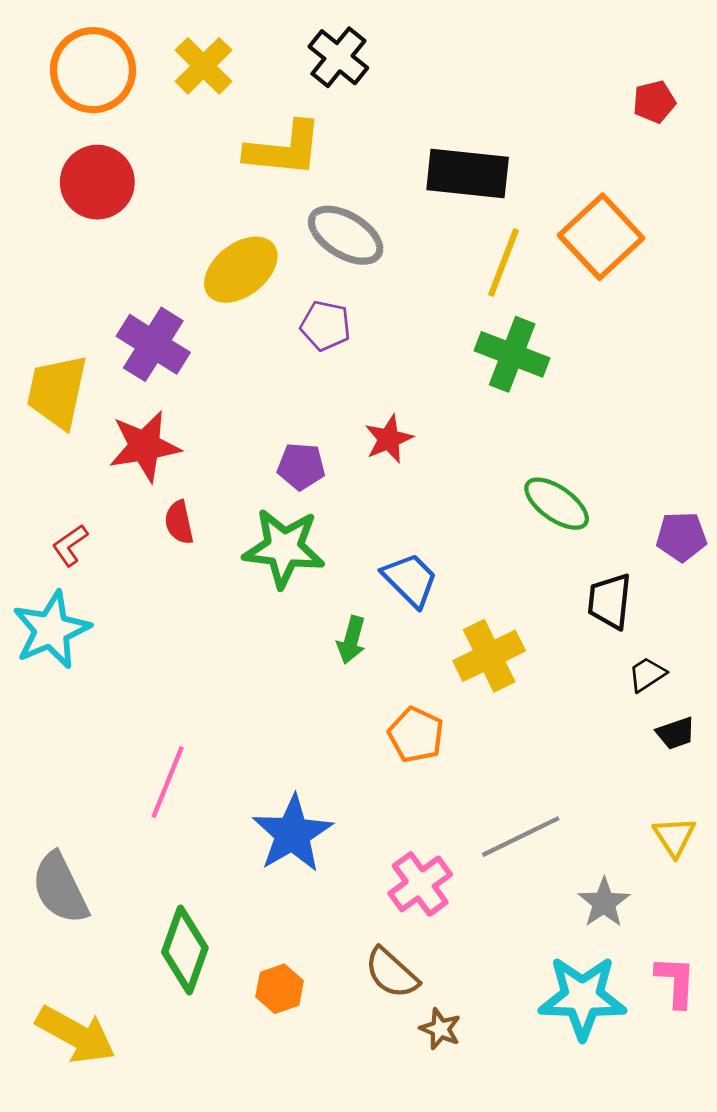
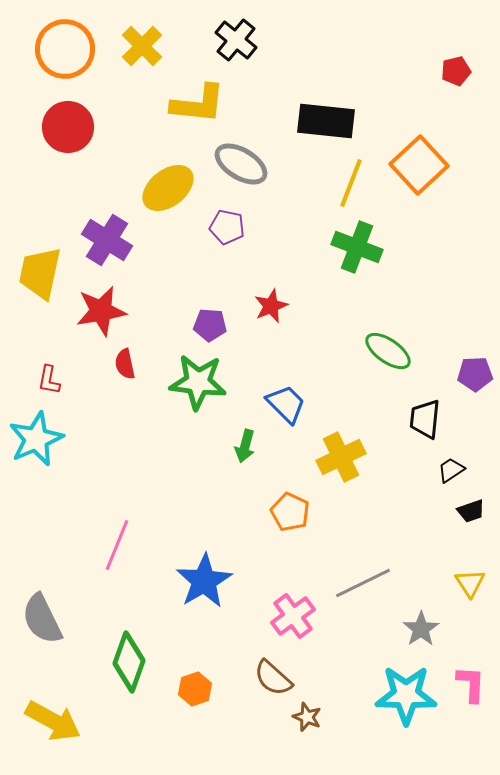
red L-shape: (70, 545) -> (49, 380), turned -44

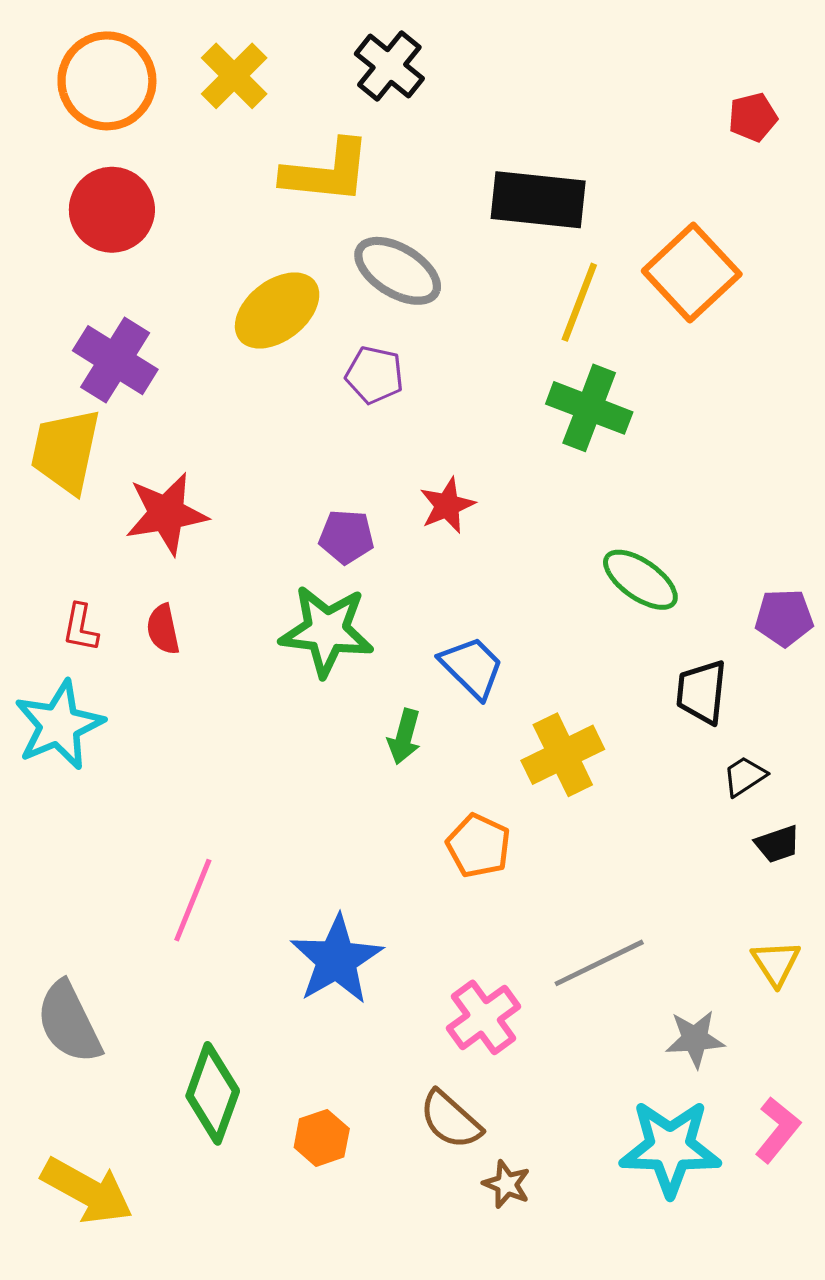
purple cross: (107, 240) -> (115, 360), moved
red semicircle: (125, 364) -> (163, 629), moved
gray star: (421, 629) -> (695, 1039), turned 30
pink L-shape: (471, 684) -> (778, 1130), turned 36

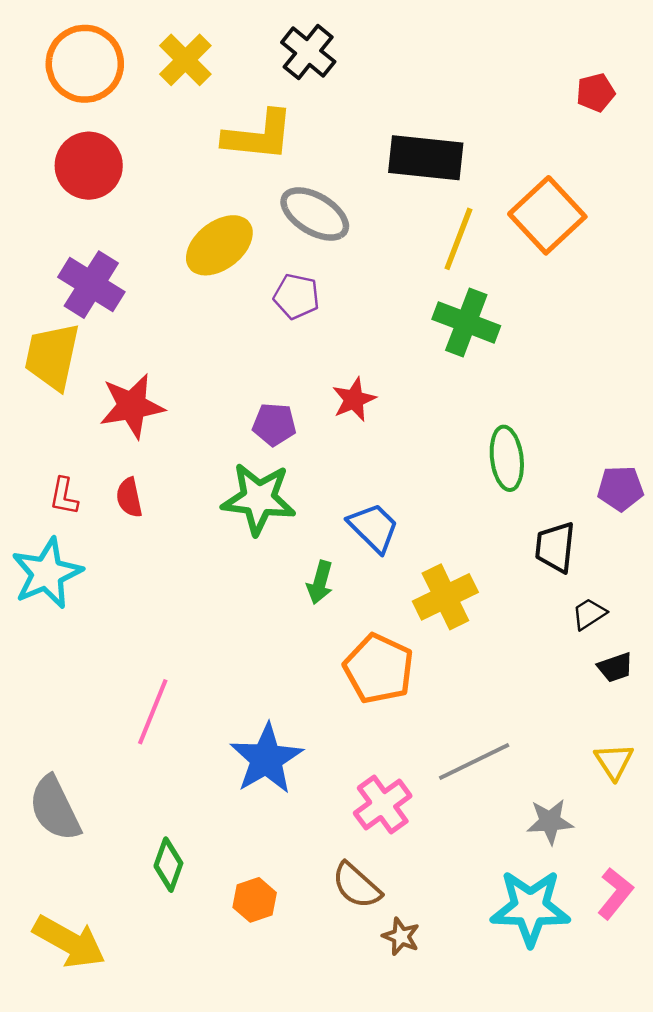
green ellipse: (640, 580) -> (507, 458), turned 48
orange pentagon: (479, 846) -> (379, 669), size x1.4
green diamond: (213, 1093) -> (168, 865), size x0.7

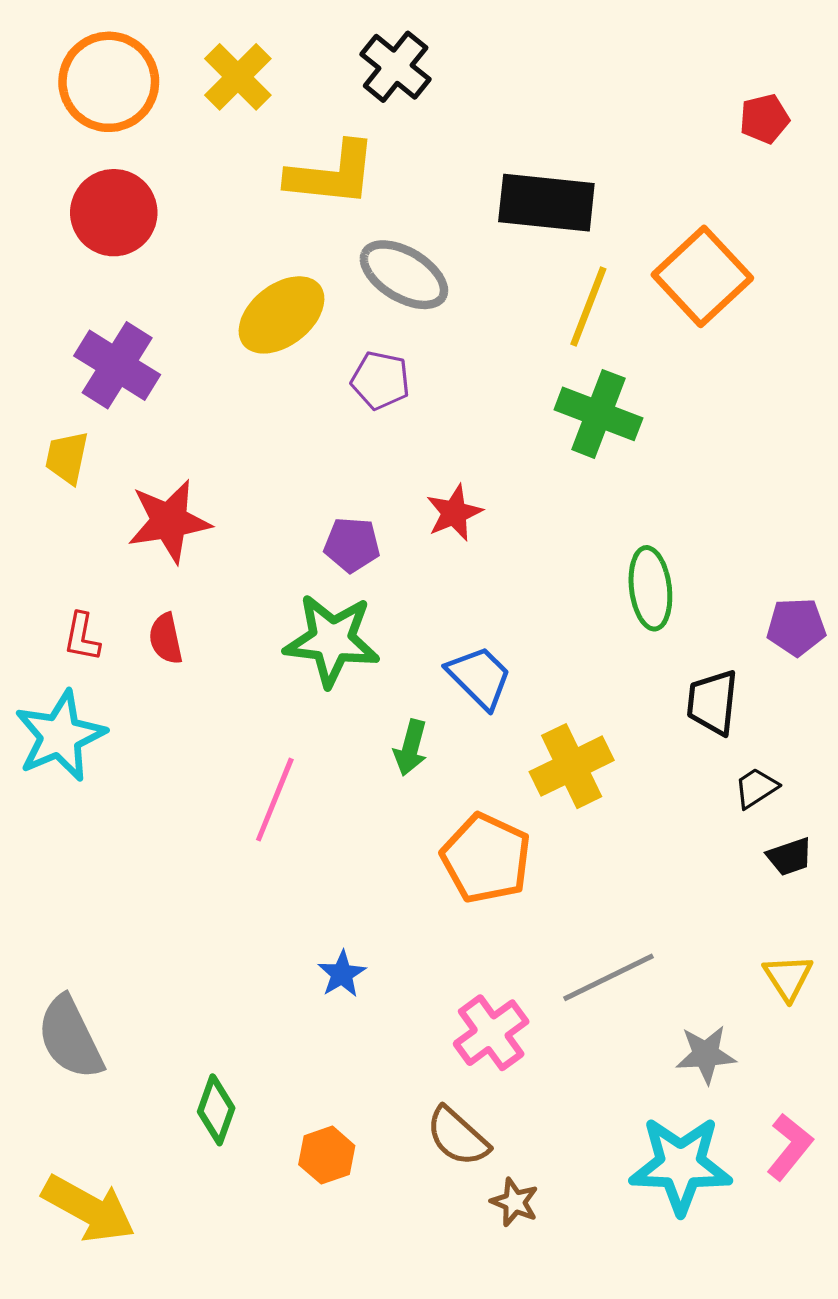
yellow trapezoid: (52, 356) -> (67, 457), size x0.6
pink line: (153, 712) -> (275, 800), moved
blue star: (266, 759) -> (342, 974), size x0.5

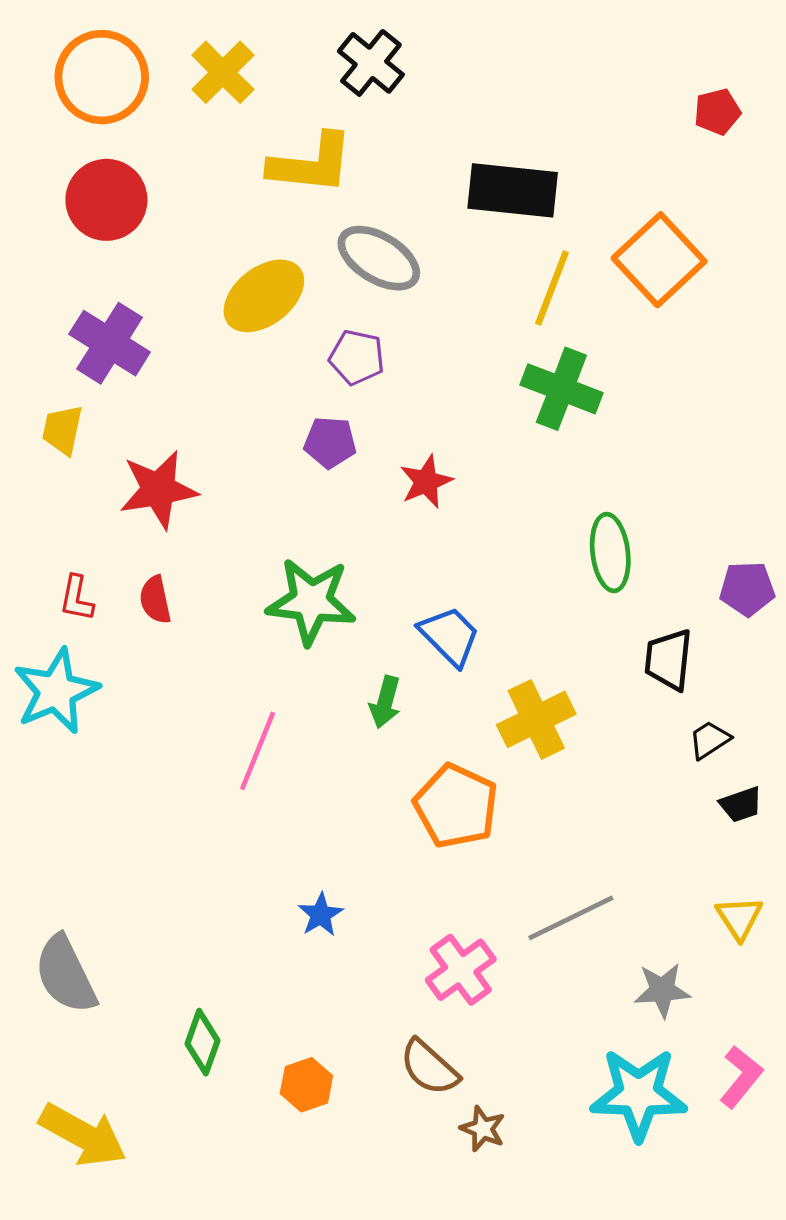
purple pentagon: (352, 545) -> (330, 442), moved

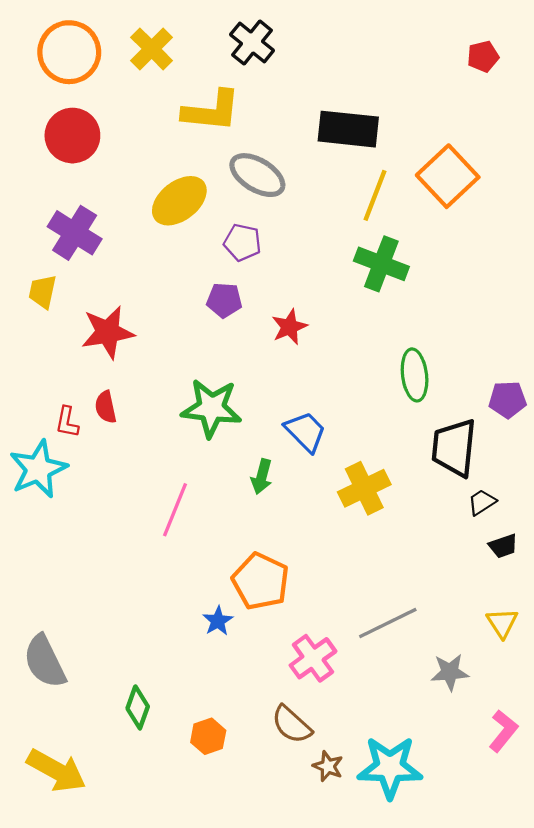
red pentagon: (717, 112) -> (483, 56), moved
red L-shape: (77, 598) -> (67, 422), moved
black trapezoid: (669, 660) -> (454, 448), size x1.4
orange pentagon: (456, 806) -> (261, 581), moved
cyan star: (639, 1094) -> (390, 767), moved

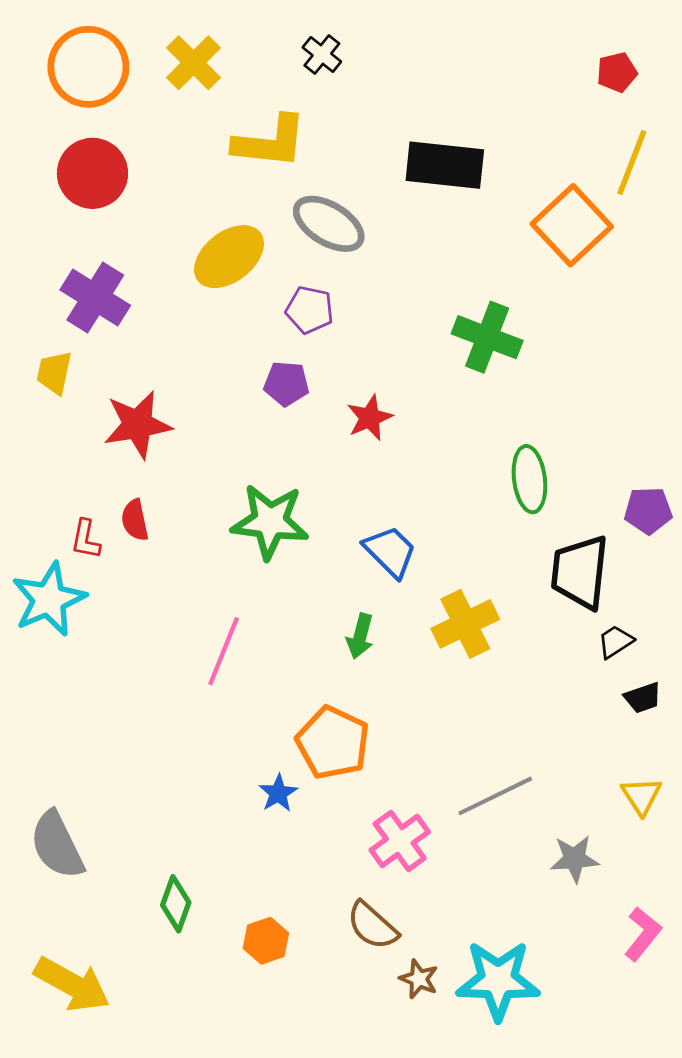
black cross: (252, 43) -> (322, 55), size x0.7
yellow line: (375, 195) -> (632, 162), moved
green arrow: (262, 477) -> (360, 636), moved

